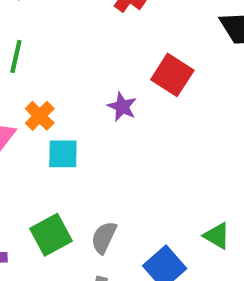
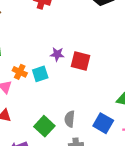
red square: (172, 75) -> (81, 61), moved
cyan square: (63, 154) -> (40, 74), moved

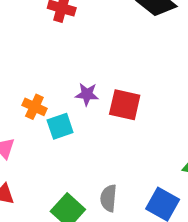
orange cross: (20, 72) -> (34, 107), moved

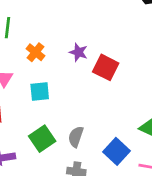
cyan square: (60, 126) -> (40, 91), moved

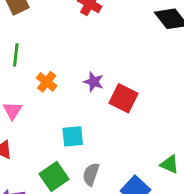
cyan square: (40, 91) -> (73, 136), moved

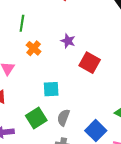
green line: (16, 55) -> (22, 23), moved
purple star: (94, 82) -> (68, 41), moved

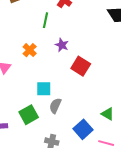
green line: (22, 23) -> (45, 20), moved
gray semicircle: (63, 118) -> (55, 106), moved

